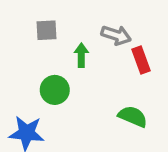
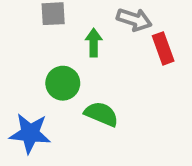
green semicircle: (133, 116) -> (101, 114), moved

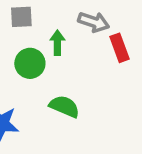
green circle: (63, 83) -> (30, 63), moved

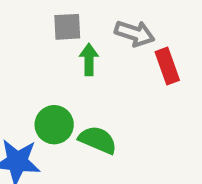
gray square: (21, 17) -> (67, 27), moved
green circle: (30, 63) -> (54, 125), moved

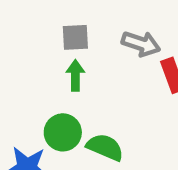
green arrow: (89, 59) -> (75, 75), moved

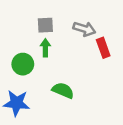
green circle: (63, 132) -> (23, 64), moved

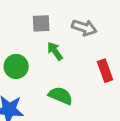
green arrow: (45, 48) -> (55, 51), moved, turned -36
red rectangle: (103, 48) -> (105, 71), moved

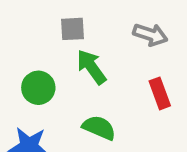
gray arrow: (84, 28) -> (150, 35), moved
green arrow: (55, 51) -> (91, 67), size x1.4

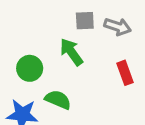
gray square: (72, 29) -> (85, 21), moved
green semicircle: (99, 128) -> (58, 100), moved

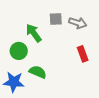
green arrow: (71, 52) -> (34, 33), moved

